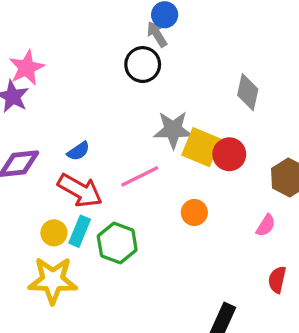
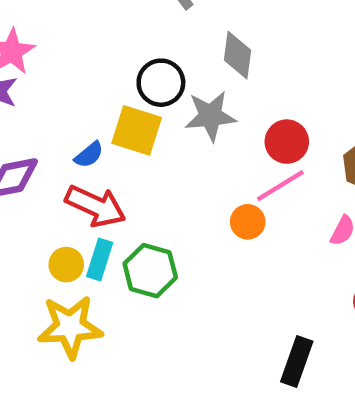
black circle: (143, 65) -> (161, 83), moved
gray diamond: (248, 92) -> (238, 55), moved
yellow square: (201, 147) -> (137, 130), moved
pink line: (140, 176) -> (280, 186), moved

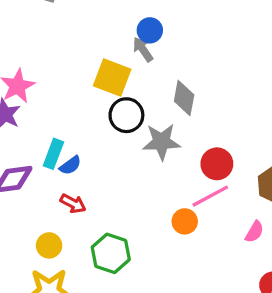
yellow square: (137, 130) -> (112, 78), moved
red arrow: (95, 206) -> (73, 203), size x0.6
cyan rectangle: (100, 259) -> (53, 154), moved

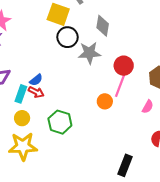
cyan rectangle: (53, 154) -> (21, 94), moved
blue semicircle: (70, 165) -> (36, 80), moved
pink line: (210, 196) -> (120, 85), turned -40

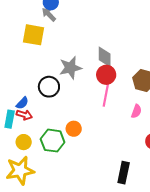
gray diamond: (103, 26) -> (105, 57), moved
black circle: (67, 37) -> (49, 87), moved
orange circle: (105, 101) -> (74, 129), moved
yellow circle: (22, 118) -> (24, 142), moved

